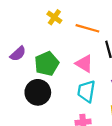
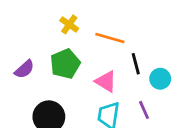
green pentagon: (47, 64) -> (65, 64), moved

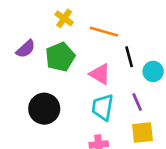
purple semicircle: (24, 69) -> (26, 49), moved

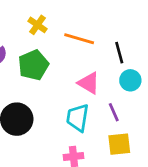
black line: (129, 57) -> (119, 53), moved
pink triangle: (100, 74) -> (89, 83), moved

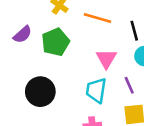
pink triangle: (89, 83) -> (106, 59), turned 30

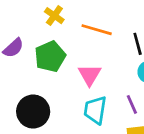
pink triangle: (106, 59) -> (90, 75), moved

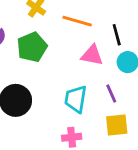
pink triangle: (90, 75) -> (92, 55), moved, turned -50

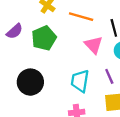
pink triangle: (92, 55) -> (94, 45), turned 36

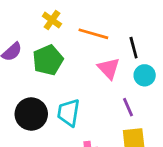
cyan trapezoid: (80, 81) -> (69, 113), moved

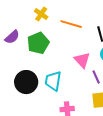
pink triangle: (109, 68) -> (82, 60), moved

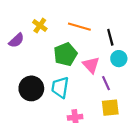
yellow cross: (41, 14) -> (40, 25), moved
green pentagon: (38, 43) -> (65, 54), moved

